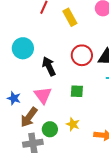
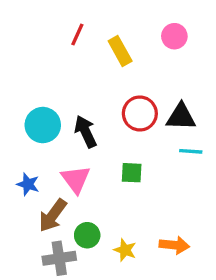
cyan circle: (23, 48) -> (43, 125), moved
yellow star: (73, 124) -> (125, 250), moved

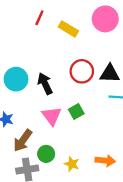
pink circle: (174, 36) -> (105, 19), size x1.5
yellow rectangle: (120, 51) -> (68, 29), turned -30
green square: (132, 173) -> (76, 111), turned -32
pink triangle: (76, 179) -> (52, 116), moved

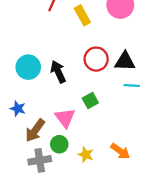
yellow rectangle: (68, 29) -> (82, 15), turned 30
pink triangle: (52, 116) -> (65, 118), moved
orange arrow: (105, 161) -> (120, 151), turned 30

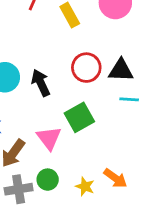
green square: (90, 100) -> (79, 117), size x1.5
green circle: (59, 144) -> (48, 180), moved
yellow star: (86, 155) -> (85, 186), moved

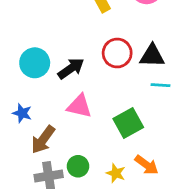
black arrow: (41, 83) -> (71, 68), turned 80
green square: (79, 117) -> (128, 123), moved
pink triangle: (49, 138) -> (79, 106), moved, turned -40

